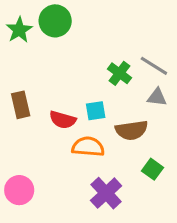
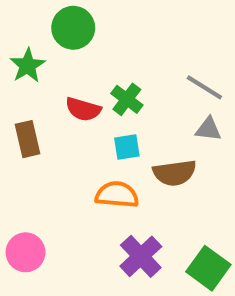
green star: (19, 30) -> (28, 66), moved
green cross: (120, 73) -> (127, 99), moved
red semicircle: (63, 120) -> (83, 109), moved
green square: (152, 169) -> (208, 268), moved, size x1.5

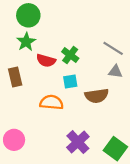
green circle: (73, 28) -> (28, 15), moved
green star: (28, 66) -> (26, 42), moved
orange semicircle: (117, 195) -> (51, 102), moved

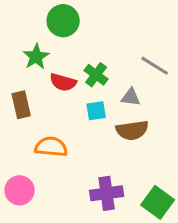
green circle: (28, 15) -> (63, 21), moved
gray triangle: (115, 72) -> (131, 97), moved
orange semicircle: (51, 102) -> (51, 147), moved
purple cross: (78, 142) -> (107, 193), turned 35

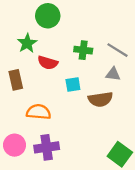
green cross: (96, 75) -> (83, 50), moved, turned -30
gray triangle: (131, 97) -> (113, 74), moved
purple cross: (107, 193) -> (47, 147), moved

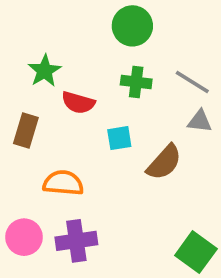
green circle: (48, 16) -> (132, 26), moved
gray triangle: (113, 74) -> (200, 121), moved
brown rectangle: (16, 80) -> (26, 131), turned 30
brown semicircle: (100, 99) -> (164, 162), turned -40

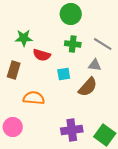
green star: (45, 71) -> (24, 38), turned 30
gray triangle: (200, 121) -> (95, 65), moved
purple cross: (76, 241) -> (72, 130), moved

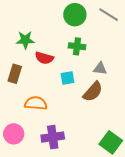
gray line: (103, 44) -> (109, 15), moved
purple cross: (72, 130) -> (53, 137), moved

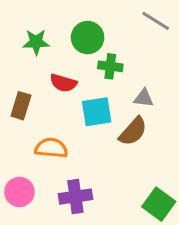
green circle: (75, 15) -> (88, 38), moved
green star: (25, 40) -> (36, 42), moved
cyan square: (67, 78) -> (97, 112), size x1.5

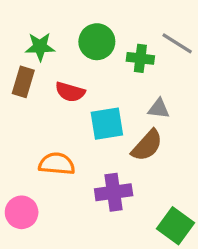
gray line: (156, 21) -> (177, 43), moved
green cross: (110, 66) -> (140, 58), moved
brown rectangle: (21, 106) -> (23, 82), moved
purple cross: (75, 197) -> (114, 192), moved

